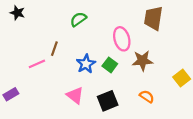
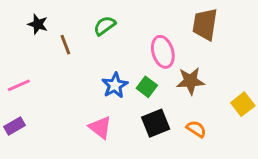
black star: (17, 13) -> (38, 24), moved
brown line: (54, 49) -> (65, 45), moved, turned -40
pink line: (37, 64) -> (19, 85), moved
black square: (108, 101) -> (156, 123), moved

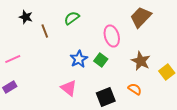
brown trapezoid: (205, 24) -> (141, 17), turned 35
brown star: (190, 81) -> (141, 61), moved, turned 30
black square: (156, 123) -> (106, 97), moved

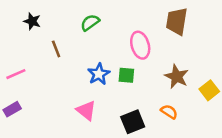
brown trapezoid: (141, 17) -> (177, 21), turned -35
brown line: (45, 31) -> (56, 49), moved
green square: (101, 60) -> (126, 75), turned -32

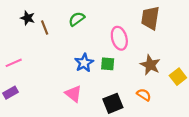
brown line: (56, 49) -> (45, 28), moved

